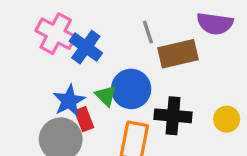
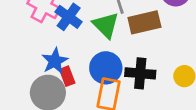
blue circle: (131, 89) -> (106, 68), moved
green triangle: (106, 96) -> (106, 25), moved, size x1.5

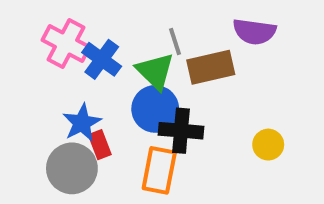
blue circle: (106, 68) -> (155, 109), moved
black cross: (140, 73) -> (181, 131), moved

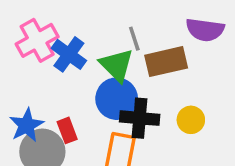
pink cross: (66, 43) -> (37, 40), turned 33
blue star: (82, 123) -> (26, 125), moved
yellow circle: (268, 145) -> (191, 120), moved

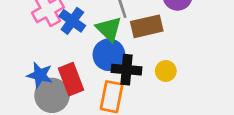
blue star: (26, 125) -> (40, 75), turned -30
red rectangle: (67, 130) -> (71, 79), size x1.6

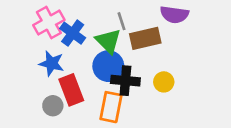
blue star: (40, 75) -> (52, 63), moved
gray circle: (52, 95) -> (53, 106), size x0.6

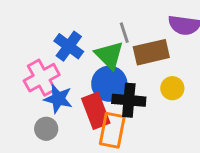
pink cross: (49, 23) -> (42, 78), moved
blue star: (52, 63) -> (58, 99), moved
yellow circle: (164, 82) -> (172, 88), moved
red rectangle: (71, 90) -> (96, 111), moved

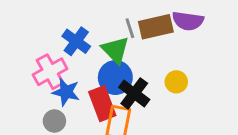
brown rectangle: (151, 52) -> (156, 27), moved
black cross: (129, 100) -> (134, 93), turned 32

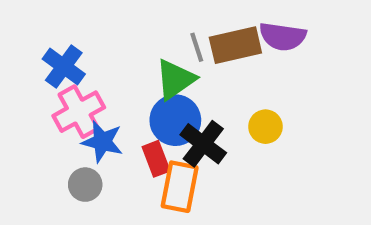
blue cross: (76, 41) -> (64, 67), moved
green triangle: (115, 50) -> (175, 79), turned 40
red rectangle: (102, 104) -> (156, 159), size x0.7

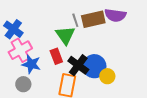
green triangle: (175, 79) -> (65, 35), turned -30
blue circle: (175, 120) -> (94, 66), moved
yellow circle: (265, 127) -> (107, 76), moved
red rectangle: (156, 159) -> (56, 56), moved

